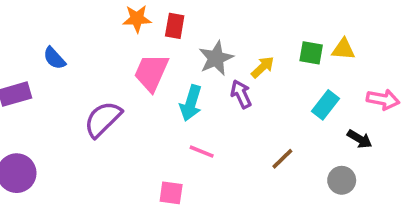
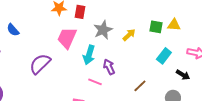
purple arrow: (241, 94) -> (109, 67), moved

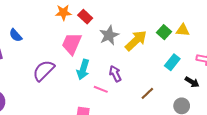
red rectangle: (80, 12) -> (85, 17), turned -56
green square: (156, 27) -> (164, 32), turned 32
yellow arrow: (129, 35) -> (136, 40), size x1.6
cyan arrow: (89, 55) -> (83, 70), moved

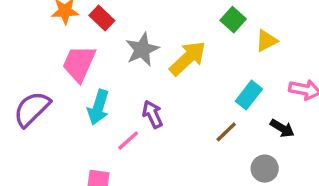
yellow triangle: (183, 30) -> (266, 41), turned -32
green square: (164, 32) -> (233, 20), moved
pink line: (101, 89) -> (128, 141), turned -64
brown line: (147, 93) -> (226, 132), moved

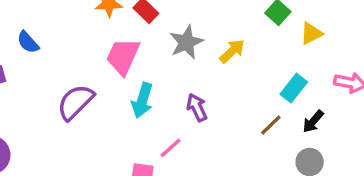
yellow arrow: (188, 58) -> (232, 51), size x0.7
black arrow: (282, 128) -> (313, 121), moved, turned 100
pink line: (128, 141) -> (171, 148), moved

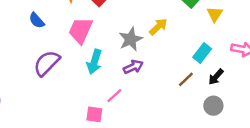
yellow triangle: (311, 33) -> (215, 14), turned -30
blue semicircle: (28, 42) -> (37, 20), moved
gray star: (186, 42) -> (131, 39), moved
purple arrow: (197, 107) -> (133, 67), turned 90

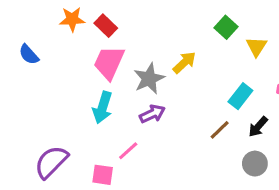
pink trapezoid: (81, 30) -> (109, 63), moved
purple semicircle: (47, 63) -> (51, 162), moved

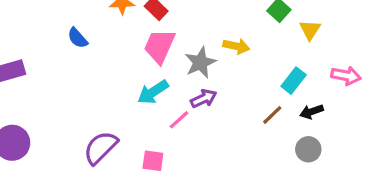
yellow arrow: (184, 63) -> (236, 46), turned 55
cyan arrow: (103, 107) -> (153, 92), turned 40
black arrow: (258, 127) -> (312, 112), turned 30
pink line: (128, 151) -> (179, 120), moved

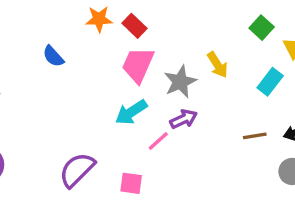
yellow arrow: (236, 46) -> (218, 65), turned 45
cyan rectangle: (294, 81) -> (270, 82), moved
brown line: (272, 115) -> (255, 136), turned 35

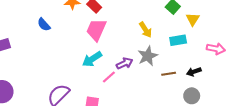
gray star: (180, 82) -> (148, 56), moved
cyan rectangle: (270, 82) -> (178, 40), turned 42

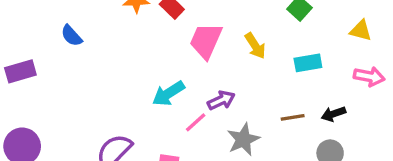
yellow triangle: (193, 19) -> (361, 31), moved, turned -48
blue semicircle: (44, 25) -> (71, 36), moved
pink trapezoid: (96, 30) -> (206, 41), moved
gray star: (148, 56) -> (243, 139), moved

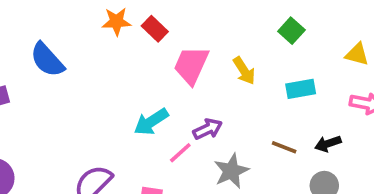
blue semicircle: (71, 36) -> (47, 60), size x1.5
brown line: (293, 117) -> (284, 147), turned 30

